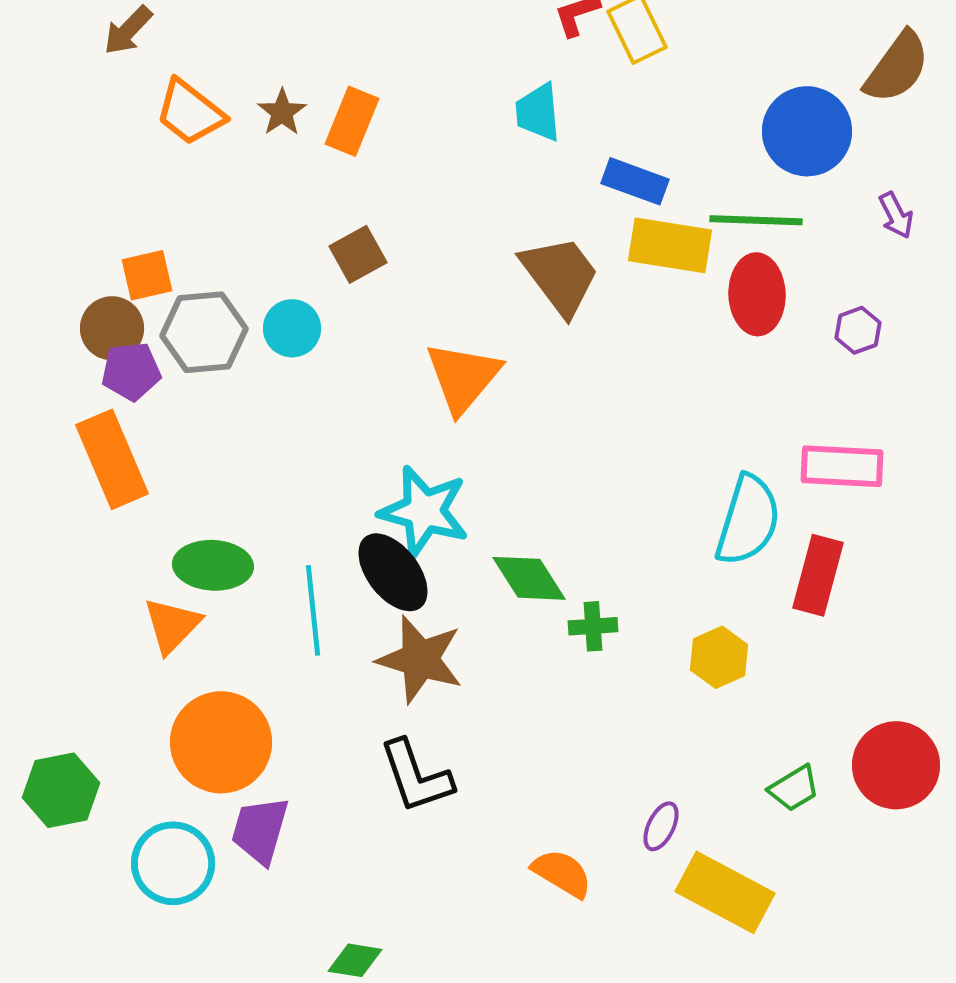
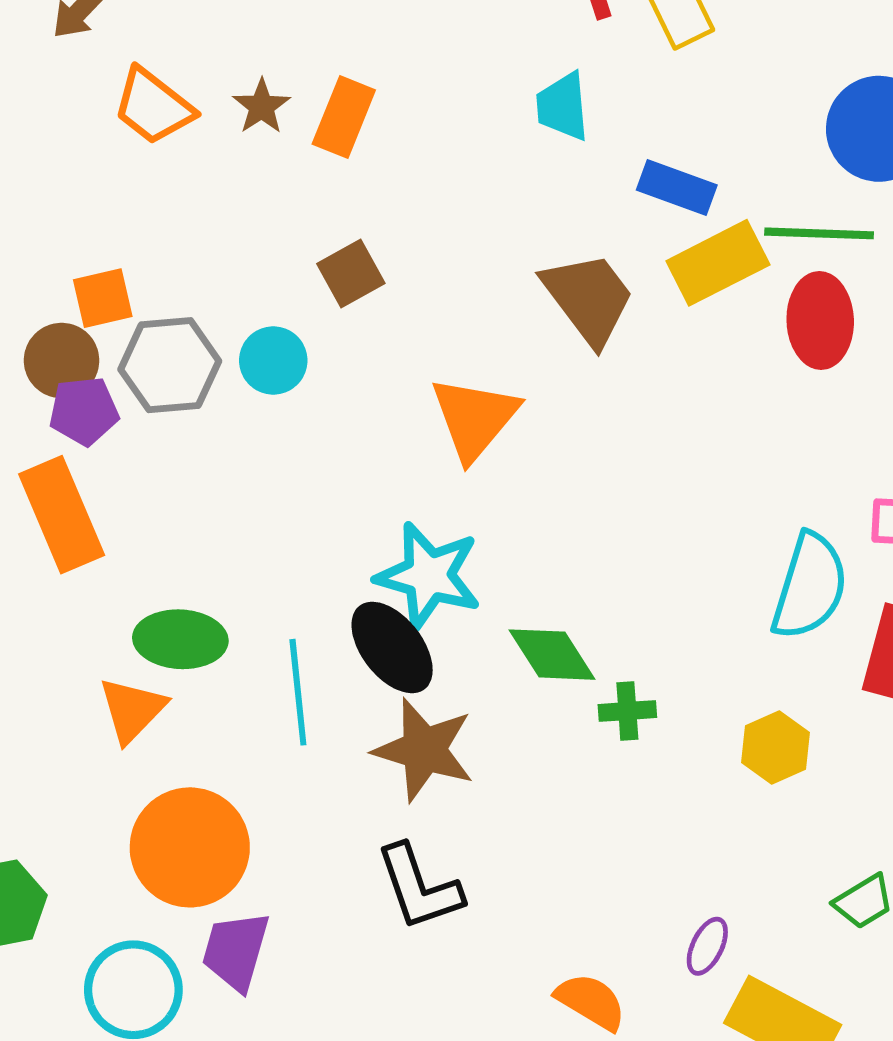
yellow rectangle: (670, 245) -> (718, 263), turned -36

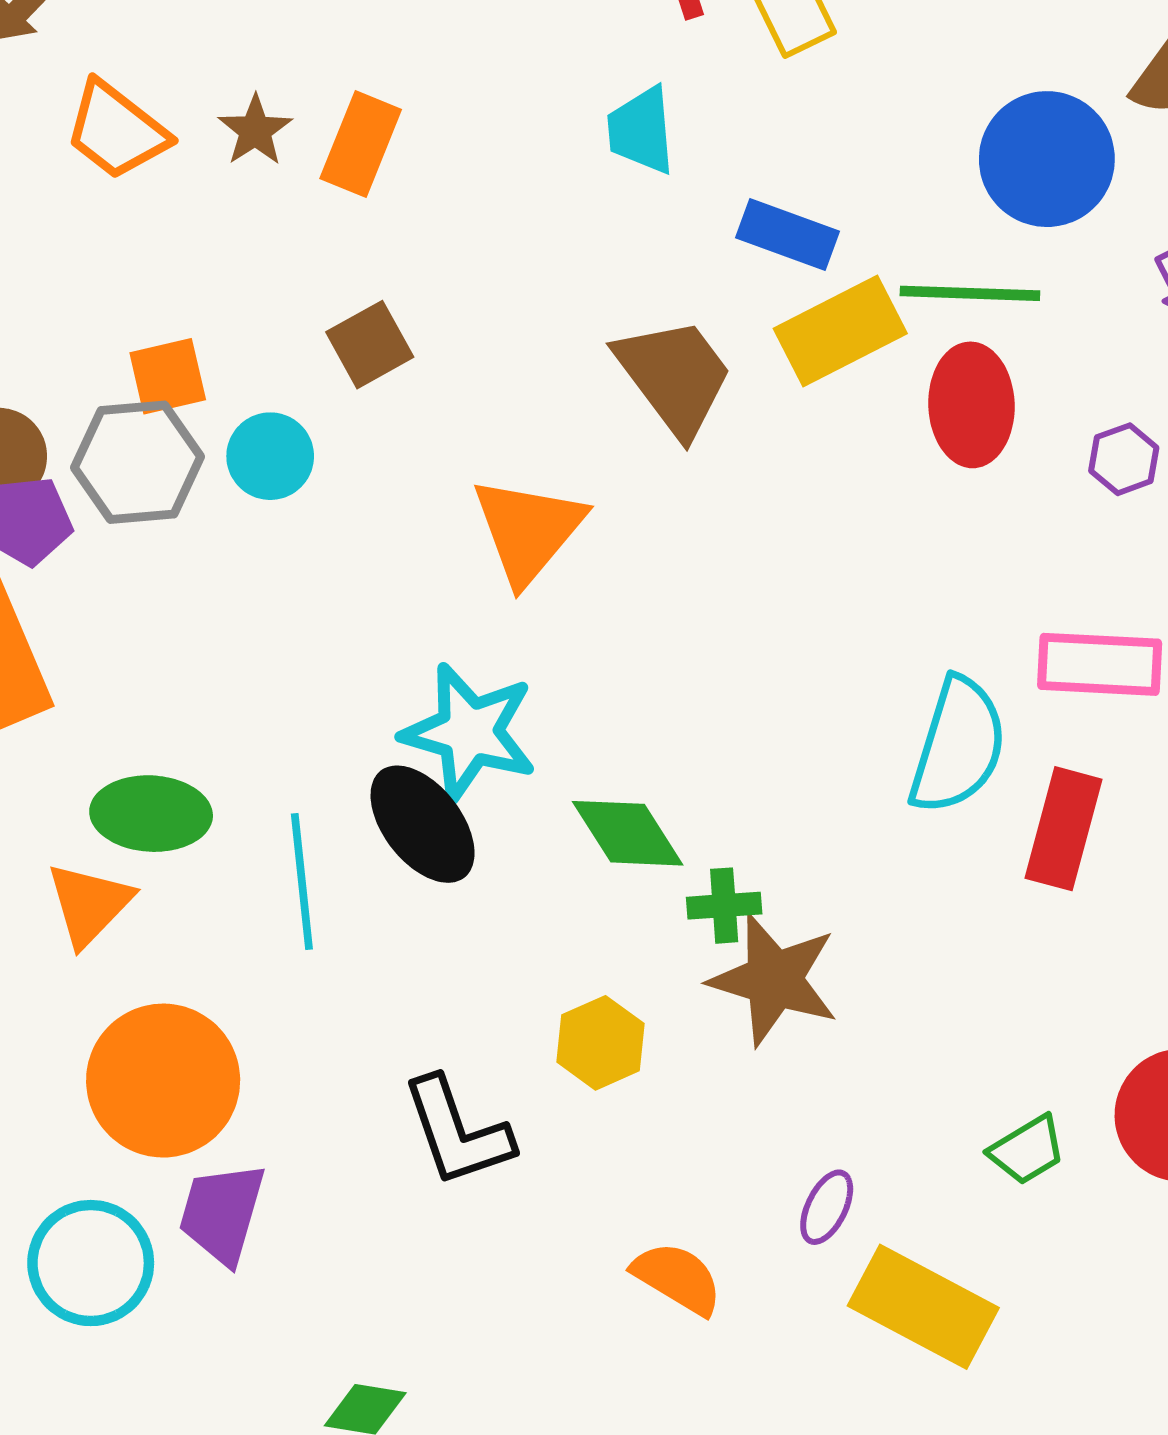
orange square: (103, 298) -> (168, 376), moved
yellow hexagon: (776, 747) -> (600, 1043), moved
brown star: (424, 750) -> (774, 979), moved

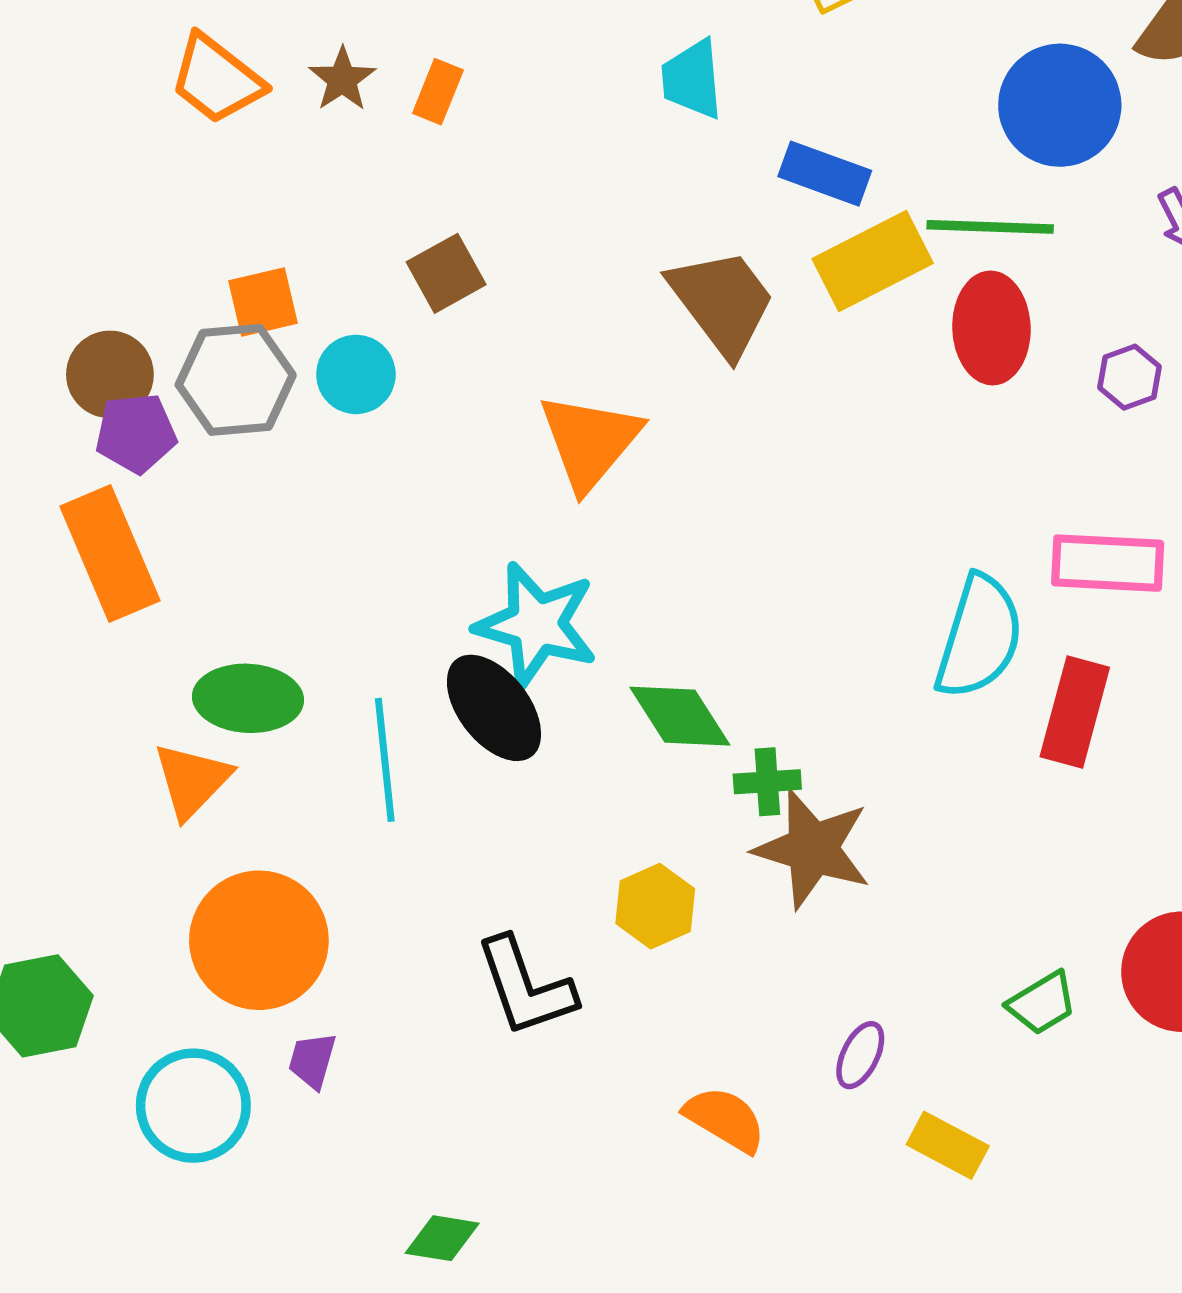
orange rectangle: (361, 144) -> (438, 92), size x0.7
purple trapezoid: (222, 1213) -> (312, 1061), size x0.6
yellow rectangle: (923, 1307) -> (948, 1145), size x0.6

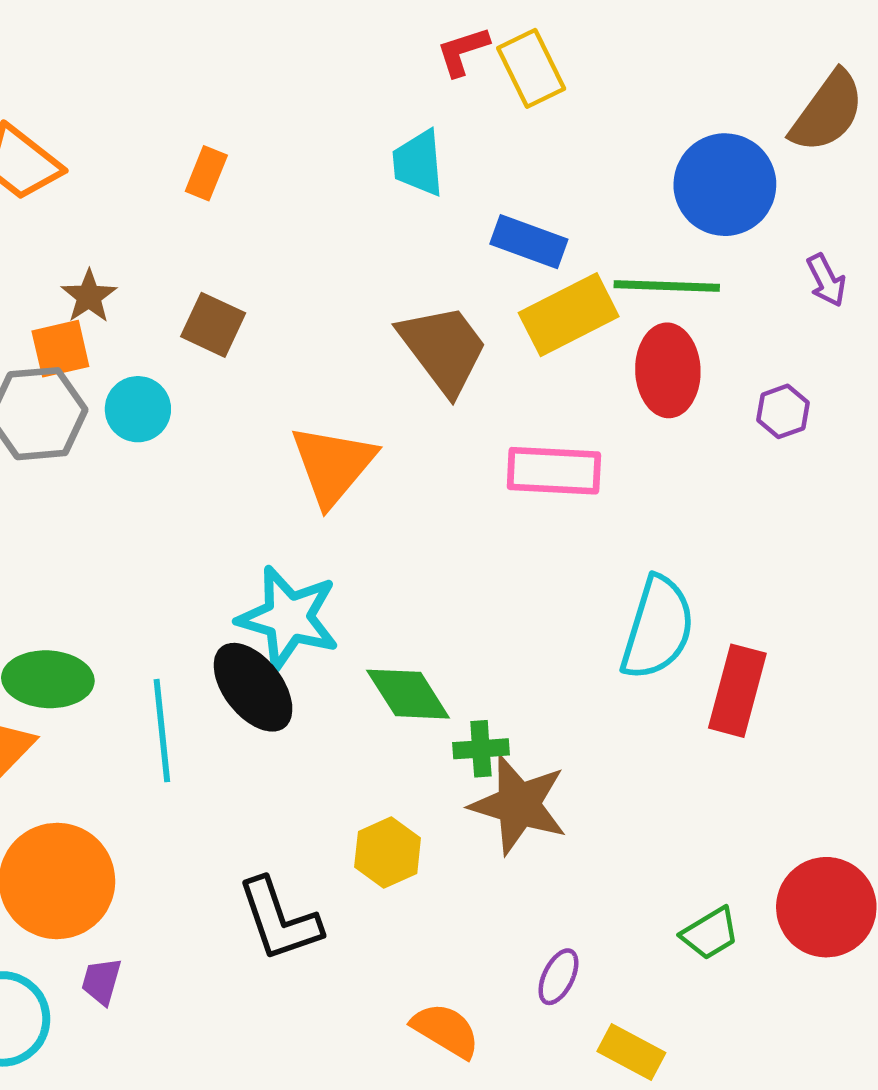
brown star: (342, 79) -> (89, 296), moved
brown square: (446, 273) -> (213, 325), turned -36
pink rectangle: (1108, 563) -> (554, 471), moved

